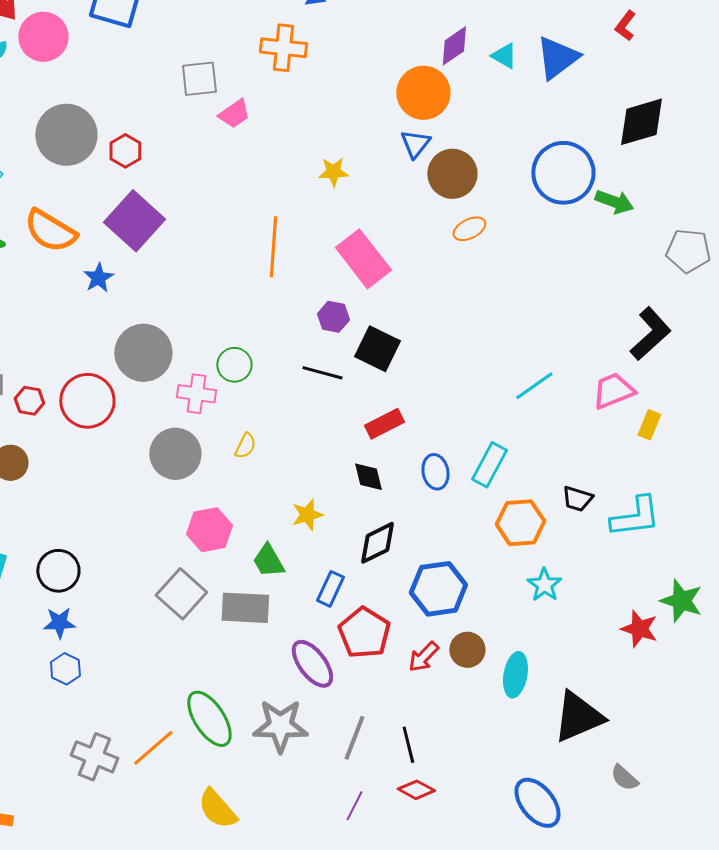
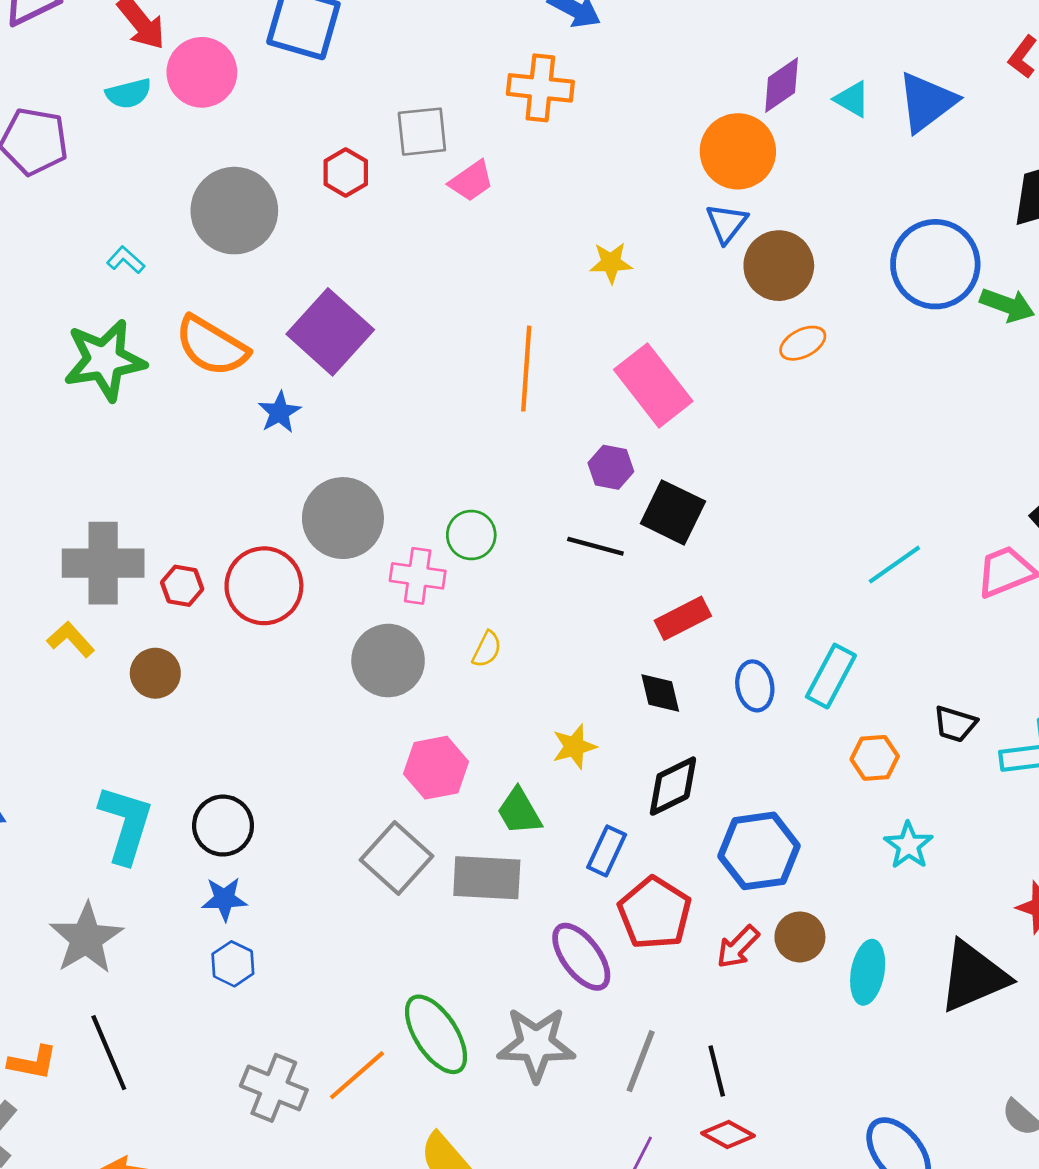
red hexagon: (125, 151) -> (346, 172), moved
orange hexagon: (520, 523) -> (875, 758), size x0.7
black triangle: (578, 717) -> (973, 976), moved

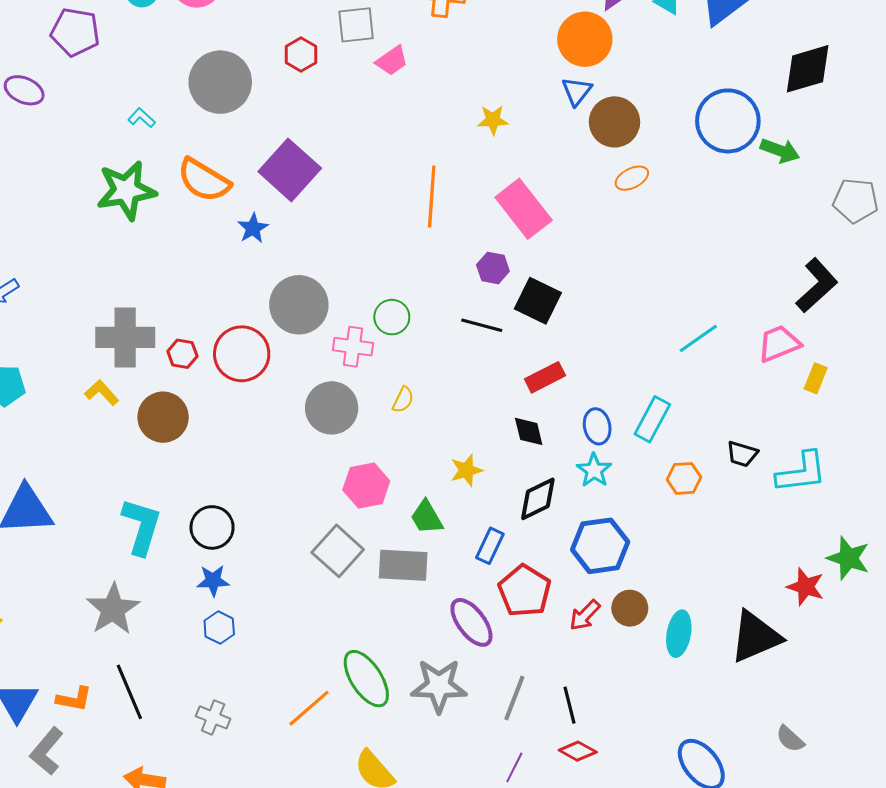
brown circle: (155, 673) -> (163, 417), size x1.4
cyan star: (909, 845) -> (594, 470), moved
gray cross: (274, 1088) -> (213, 717), moved, size x0.7

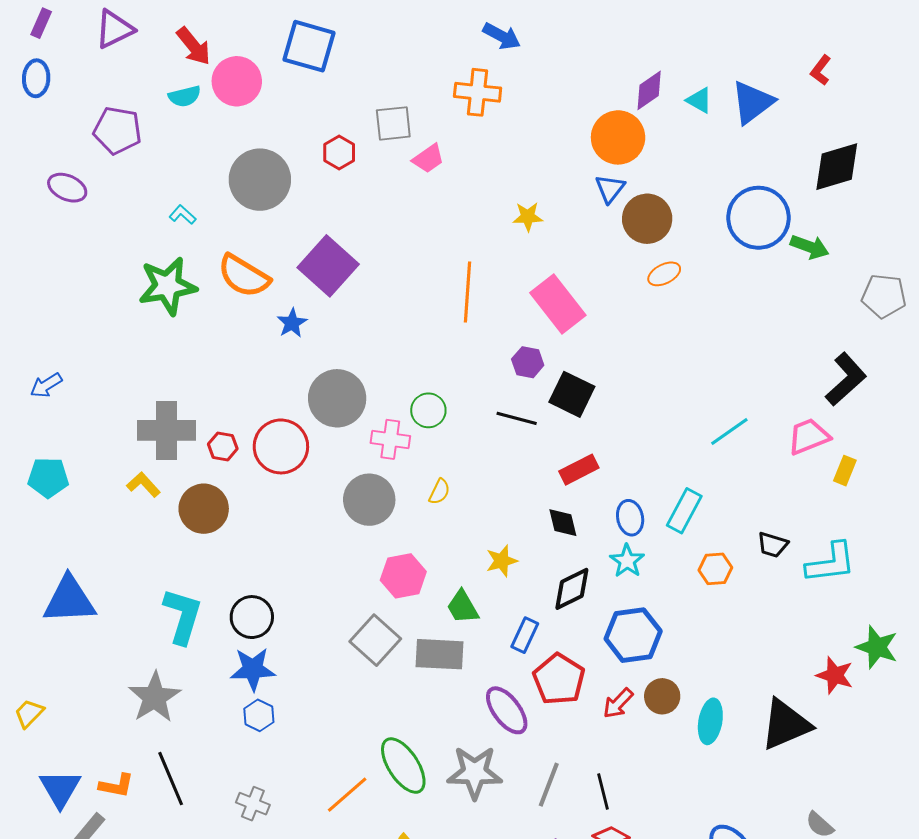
blue star: (213, 581) -> (253, 669), size x1.4

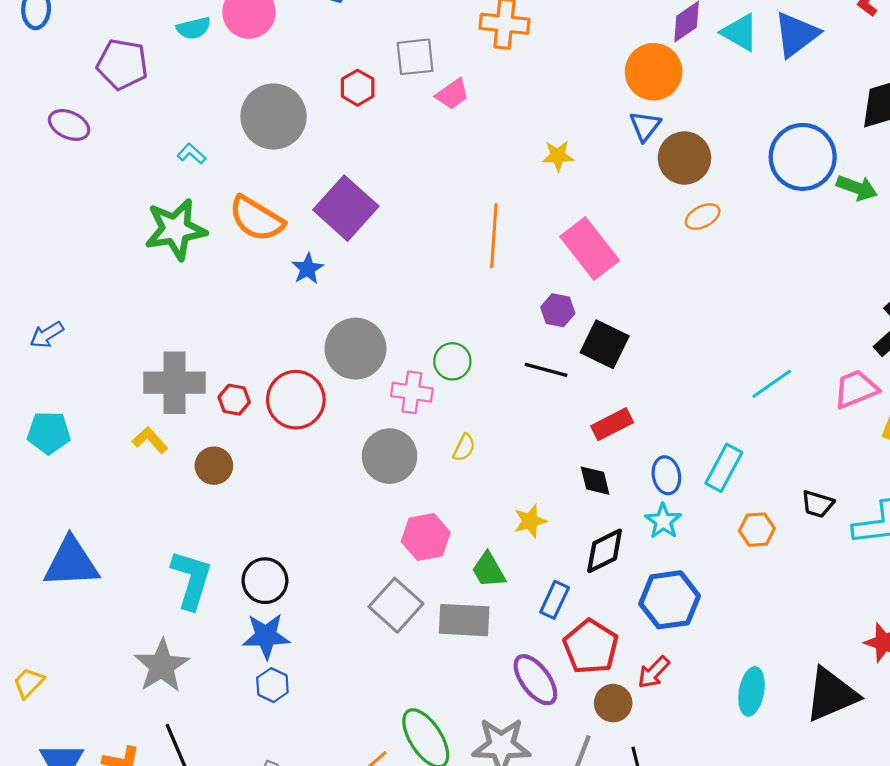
cyan triangle: (699, 100) -> (740, 32), size x1.4
brown circle: (204, 509) -> (214, 466), size x0.7
brown circle: (662, 696) -> (613, 703), moved

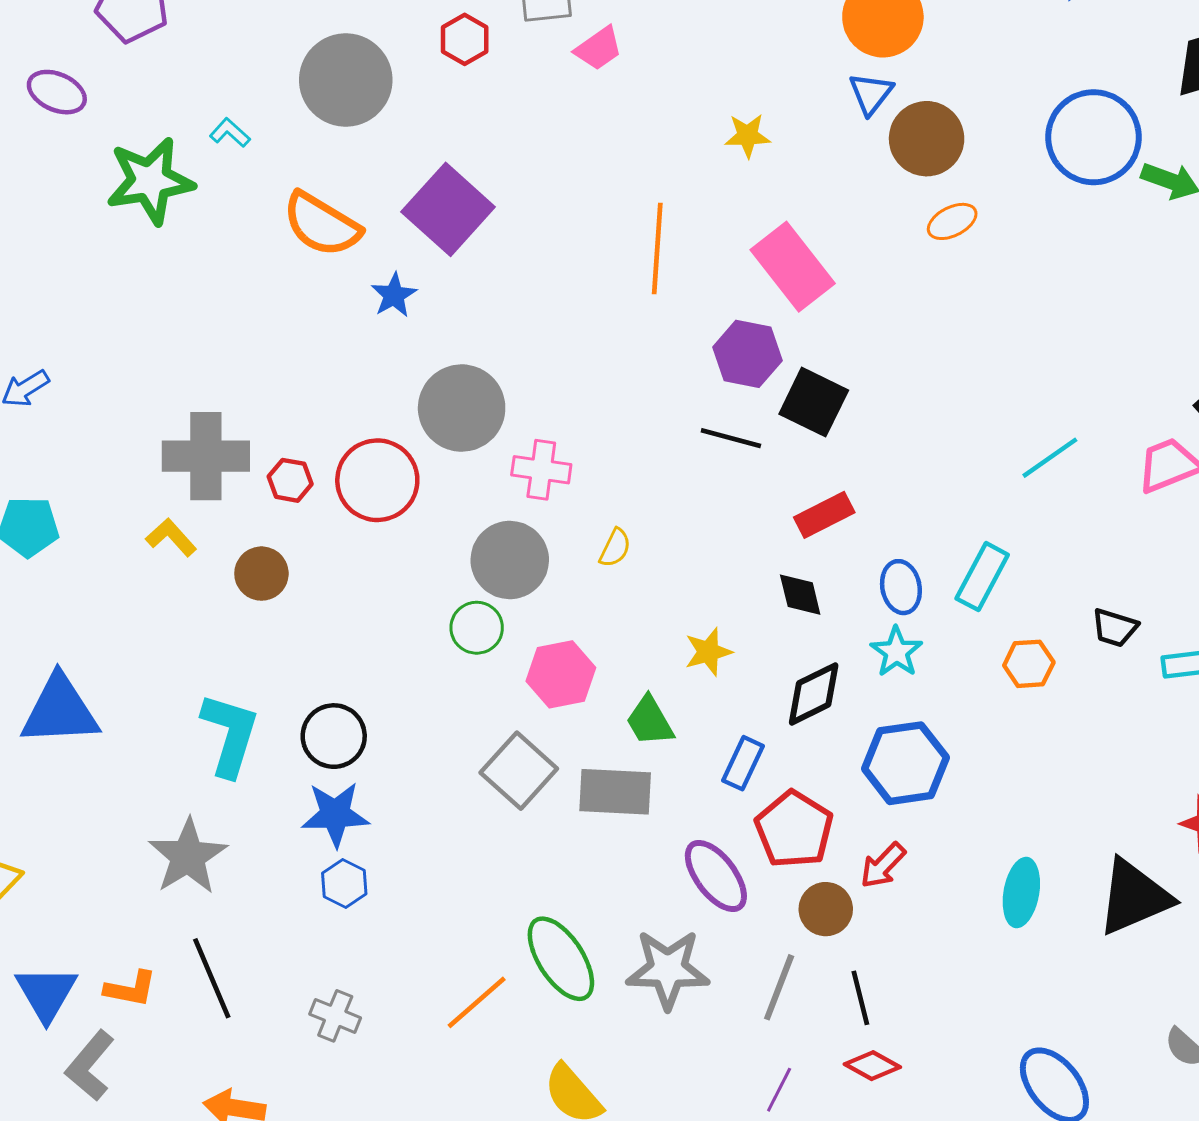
green star: (176, 229) -> (150, 181), moved
purple hexagon: (558, 310) -> (747, 354), size x1.4
green circle: (452, 361) -> (477, 628), moved

